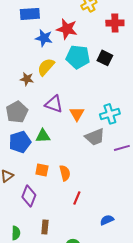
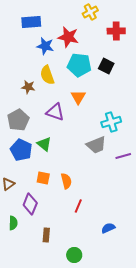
yellow semicircle: (46, 67) -> (47, 75), turned -60
orange triangle: (77, 114) -> (78, 97), moved
green triangle: (43, 136) -> (44, 144), turned 42
blue pentagon: (20, 142) -> (21, 150), turned -30
green semicircle: (16, 233) -> (13, 223), moved

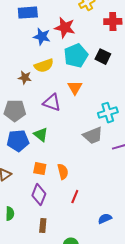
cyan pentagon: (79, 65) -> (76, 56), turned -30
yellow semicircle: (47, 75) -> (44, 66), turned -90
gray pentagon: (18, 120) -> (15, 111), turned 30
blue pentagon: (21, 150) -> (18, 141), turned -30
purple diamond: (30, 204) -> (39, 195), moved

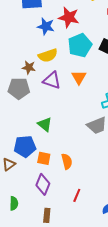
purple triangle: (52, 103) -> (52, 80), moved
gray pentagon: (15, 111) -> (19, 88), moved
blue pentagon: (18, 141) -> (25, 146), moved
red line: (75, 197) -> (77, 195), moved

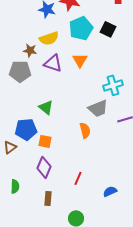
orange semicircle: (67, 161) -> (85, 130), moved

